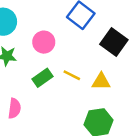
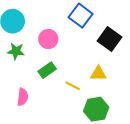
yellow line: (72, 75) -> (73, 86), moved

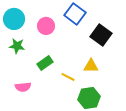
pink circle: (48, 39) -> (46, 26), moved
pink semicircle: (23, 97) -> (23, 87), turned 77

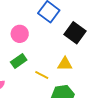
pink circle: (46, 26) -> (20, 34), moved

